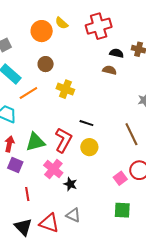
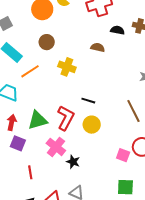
brown semicircle: (110, 70) -> (98, 47), moved
pink square: (120, 178) -> (123, 155), turned -32

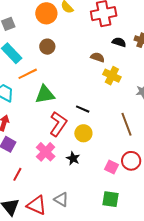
yellow cross: (67, 67) -> (112, 76), moved
green triangle: (38, 120) -> (45, 95), moved
black star: (73, 162) -> (73, 158), moved
red line: (30, 172) -> (17, 174), turned 32

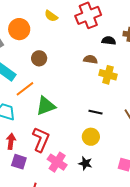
orange circle: (46, 13) -> (19, 29), moved
black line: (83, 109) -> (96, 112), moved
red L-shape: (58, 124) -> (41, 140), moved

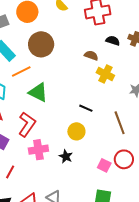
brown circle: (39, 58) -> (41, 44), size x1.6
green triangle: (46, 106) -> (38, 92), turned 35
pink cross: (57, 162) -> (38, 150), turned 36

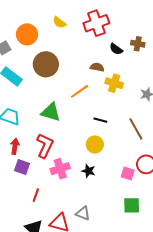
black semicircle: (113, 41) -> (116, 49), turned -152
orange line: (21, 72) -> (80, 91), moved

